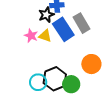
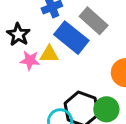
black star: (46, 15) -> (18, 34), moved

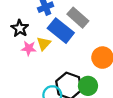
yellow triangle: (49, 54) -> (44, 44), turned -48

